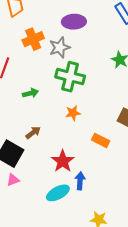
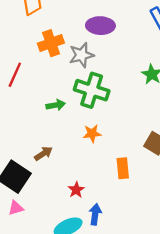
green arrow: (31, 93) -> (56, 105), moved
orange rectangle: (101, 140) -> (123, 168), turned 54
red star: (63, 161) -> (76, 190), size x0.6

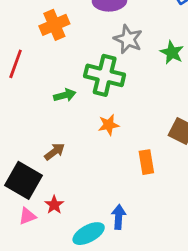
gray star: (81, 55) -> (128, 39), moved, turned -30
red star: (76, 190) -> (54, 205), moved

